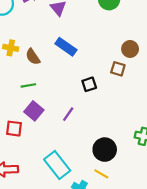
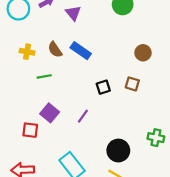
brown semicircle: (33, 57) -> (55, 50), moved
brown square: (118, 69) -> (132, 84), moved
green line: (28, 85) -> (44, 76), moved

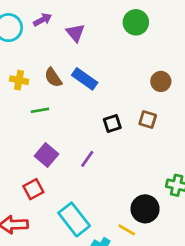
red square: (30, 130) -> (33, 189), moved, turned -35
black circle: (118, 151) -> (145, 209), moved

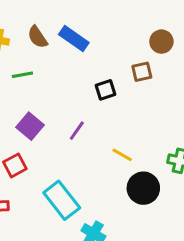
brown square: (148, 120) -> (142, 72), moved, turned -30
yellow line: (127, 230) -> (122, 155), moved

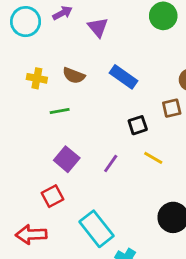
brown semicircle: (38, 37) -> (74, 75), turned -35
blue rectangle: (74, 39) -> (123, 77), moved
yellow line: (122, 155) -> (153, 158), moved

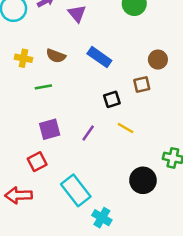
purple square: (67, 159) -> (50, 129), turned 35

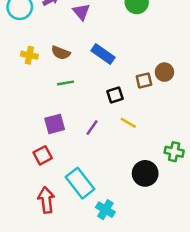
brown circle: (158, 60) -> (164, 72), moved
green line: (43, 87) -> (66, 83), moved
red arrow: (18, 195) -> (46, 200), moved, turned 85

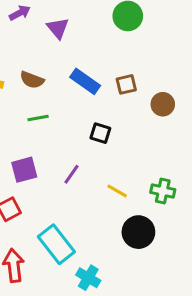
brown square: (144, 81) -> (126, 84), moved
black square: (115, 95) -> (100, 133), turned 35
yellow line: (128, 123) -> (117, 191), moved
green cross: (174, 152) -> (163, 191), moved

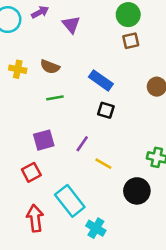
blue rectangle: (85, 81) -> (101, 80), moved
brown square: (126, 84) -> (131, 41), moved
yellow line: (117, 191) -> (103, 164), moved

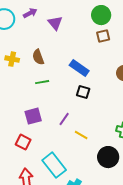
brown semicircle: (50, 67) -> (38, 57), turned 49
red square: (31, 172) -> (23, 142), turned -35

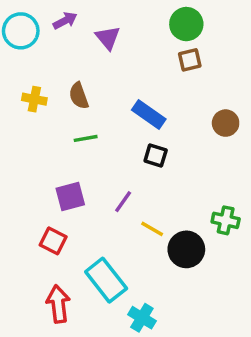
black circle: (108, 157) -> (186, 249), moved

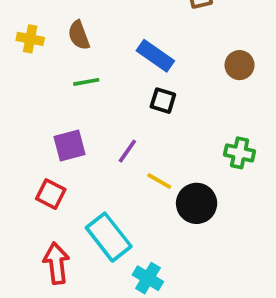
green cross: (226, 220) -> (240, 153), moved

